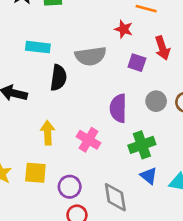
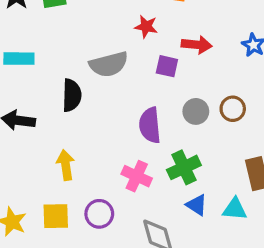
cyan rectangle: (38, 47) -> (19, 59), moved
red arrow: (162, 48) -> (197, 45), turned -60
pink cross: (88, 140) -> (137, 176), moved
purple circle: (70, 187) -> (99, 214), moved

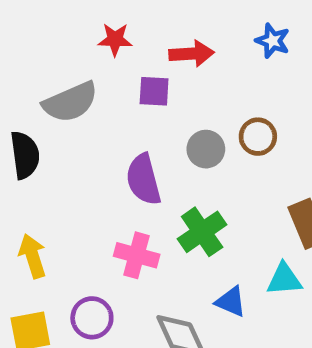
blue triangle: (197, 205) -> (231, 302), moved

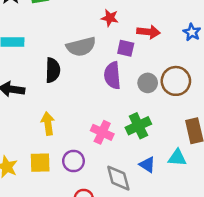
brown circle: (258, 137) -> (176, 81), size x1.5
purple semicircle: (144, 180) -> (112, 75), moved

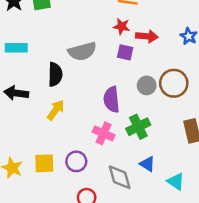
red star: (110, 18) -> (122, 26), moved
purple semicircle: (112, 75) -> (112, 100), moved
yellow arrow: (48, 124) -> (56, 110), moved, turned 45
cyan triangle: (177, 158) -> (176, 182), moved, turned 30

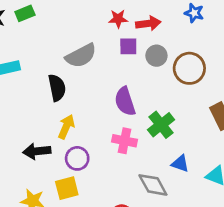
gray circle: (147, 85) -> (156, 56), moved
black arrow: (16, 93) -> (37, 151), moved
purple circle: (76, 161) -> (77, 158), moved

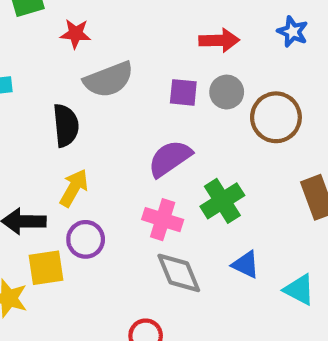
red star: (118, 19) -> (76, 34), moved
purple square: (128, 46) -> (183, 92), moved
purple semicircle: (125, 101) -> (170, 158), turned 68
gray diamond: (153, 185) -> (179, 273), moved
yellow square: (67, 188) -> (46, 268), moved

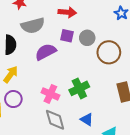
red arrow: (219, 40) -> (67, 12), moved
purple semicircle: (170, 158) -> (46, 52), moved

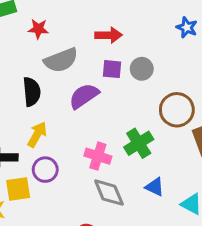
brown circle: (109, 52) -> (177, 110), moved

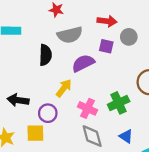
gray circle: (142, 69) -> (129, 37), moved
yellow arrow: (37, 134) -> (64, 88), moved
yellow square: (18, 189) -> (35, 133), moved

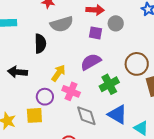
purple semicircle: (83, 63) -> (91, 62), moved
black arrow: (18, 100) -> (18, 72), moved
pink cross: (88, 108) -> (71, 91), moved
blue triangle: (126, 136) -> (117, 114), size x1.5

